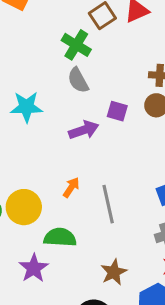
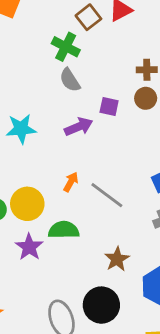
cyan star: (26, 107) -> (21, 129), moved
gray line: (108, 204) -> (107, 195), turned -36
purple star: (34, 268) -> (29, 247), moved

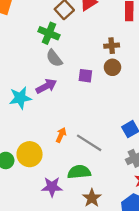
purple arrow: (79, 127) -> (46, 86), moved
green semicircle: (64, 230) -> (79, 172), moved
purple star: (29, 247) -> (52, 187), moved, turned -30
brown star: (117, 259) -> (92, 198), moved

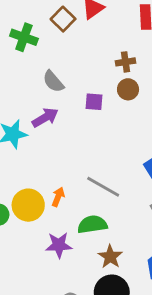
green cross: (49, 33) -> (24, 37), moved
orange arrow: (61, 135) -> (58, 197), moved

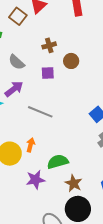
brown cross: (125, 62) -> (49, 45), moved
gray line: (103, 187) -> (40, 112), moved

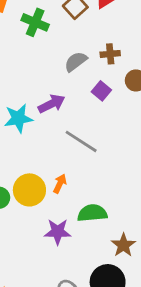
gray semicircle: (17, 62) -> (76, 62), moved, turned 90
purple square: (48, 73) -> (101, 91), turned 32
brown star: (74, 183) -> (123, 245), moved

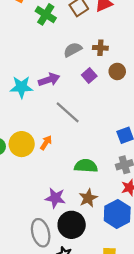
green semicircle: (92, 213) -> (86, 166), moved
purple star: (58, 232) -> (55, 198), moved

